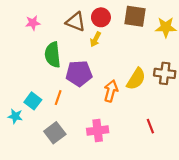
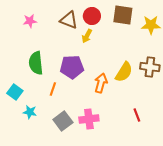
green semicircle: (53, 55) -> (36, 63), moved
cyan square: (33, 101) -> (15, 92), moved
cyan star: (15, 116) -> (30, 112), moved
gray square: (55, 133) -> (63, 121), moved

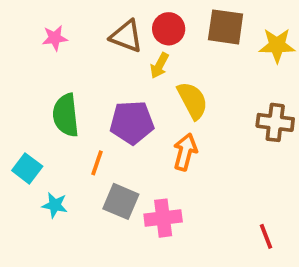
yellow semicircle: (124, 72) -> (193, 100), moved, turned -60
red line: (137, 115) -> (266, 236), moved
gray square: (63, 121) -> (121, 201), moved, turned -30

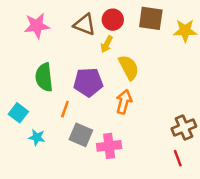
pink star: (55, 38) -> (37, 26), size x1.5
brown cross: (275, 122) -> (184, 128), moved, turned -30

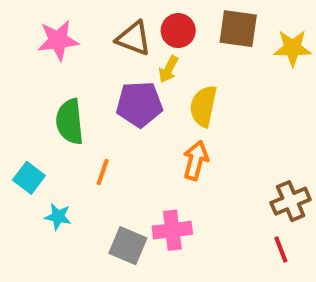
yellow semicircle: (129, 67) -> (203, 106), turned -140
purple pentagon: (88, 82) -> (139, 104), moved
gray square: (81, 135) -> (128, 246), moved

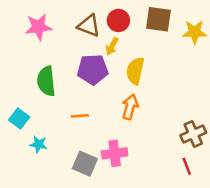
orange line: (103, 172) -> (80, 116), moved, turned 66

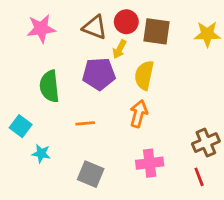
brown square: (158, 19) -> (156, 31), moved
pink cross: (115, 153) -> (150, 163), moved

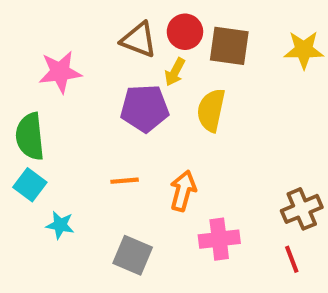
pink star: (41, 29) -> (60, 72), moved
green semicircle: (49, 86) -> (30, 136), moved
orange arrow: (139, 114) -> (183, 191), moved

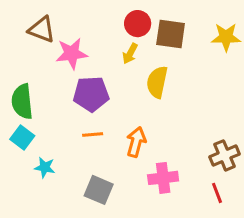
brown triangle: (139, 40) -> (42, 30), moved
pink star: (60, 72) -> (72, 54), moved
purple pentagon: (145, 108) -> (91, 94), moved

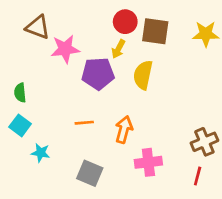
purple pentagon: (91, 94) -> (98, 74), moved
green semicircle: (22, 102) -> (20, 93), size x0.6
red line: (217, 193) -> (198, 176), turned 36

